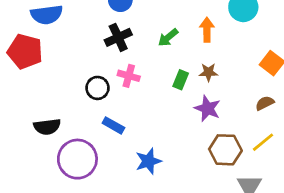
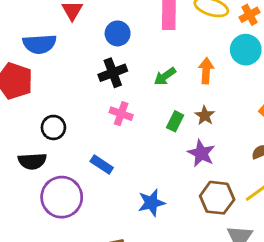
brown star: (208, 72) -> (205, 116), turned 30
black circle: (98, 88) -> (53, 127), moved
blue star: (148, 161) -> (151, 203), moved

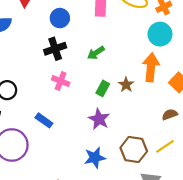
orange arrow: (206, 71) -> (151, 67), moved, size x1.4
purple star: (201, 153) -> (99, 119), moved
blue star: (151, 203) -> (95, 158), moved

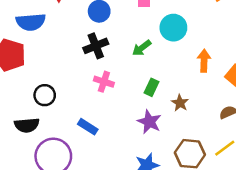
cyan circle: (160, 34) -> (173, 28), moved
orange arrow: (151, 67) -> (204, 61), size x0.7
brown star: (126, 85) -> (180, 103), moved

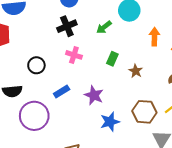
black circle: (45, 95) -> (36, 65), moved
purple star: (149, 122) -> (94, 95), moved
blue rectangle: (88, 127) -> (62, 92), turned -63

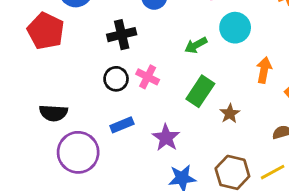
black cross: (67, 26) -> (122, 35), moved
green rectangle: (112, 59) -> (200, 91), size x1.5
black circle: (36, 65) -> (116, 79), moved

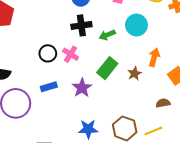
black cross: (122, 35) -> (81, 25), moved
brown star: (230, 114) -> (135, 74), moved
purple star: (166, 138) -> (82, 88), moved

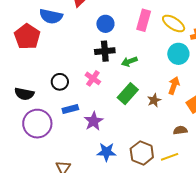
cyan circle: (136, 25) -> (178, 54), moved
black circle: (48, 53) -> (60, 82), moved
purple star: (82, 88) -> (94, 121), moved

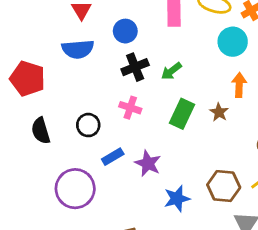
blue semicircle: (51, 16) -> (78, 49), moved
black semicircle: (24, 94) -> (41, 131), moved, turned 78

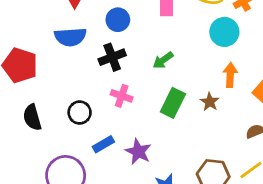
black cross: (135, 67) -> (112, 57), moved

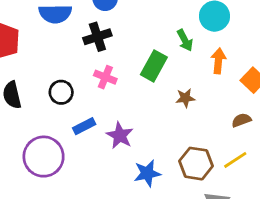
green arrow: (163, 60) -> (185, 40), moved, turned -85
brown star: (210, 102) -> (185, 98), moved, turned 30
green rectangle: (173, 103) -> (154, 66), moved

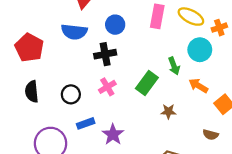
orange arrow: (218, 61) -> (198, 86), turned -72
pink cross: (105, 77) -> (107, 87), turned 30
brown semicircle: (241, 120) -> (211, 135), turned -152

